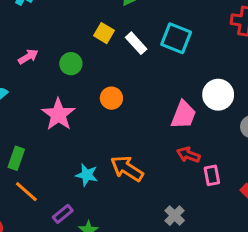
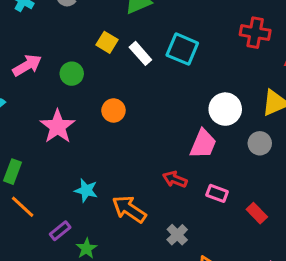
pink arrow: (28, 57) -> (27, 65), size x1.4
pink trapezoid: (183, 115) -> (203, 144), moved
red arrow: (188, 155) -> (175, 179), moved
orange arrow: (127, 169) -> (129, 209), moved
pink rectangle: (212, 175) -> (217, 193), turned -60

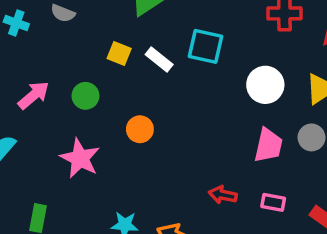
white circle: (225, 109) -> (265, 85), moved
pink trapezoid: (203, 144) -> (268, 145), moved

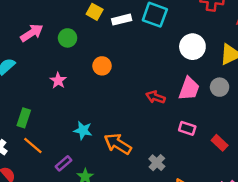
white rectangle: (159, 60) -> (122, 20), turned -60
pink star: (80, 158) -> (58, 80), size x0.6
red arrow: (223, 195) -> (156, 97), moved

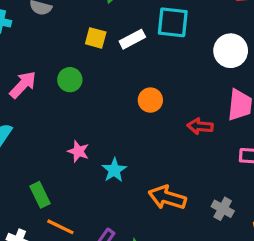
orange circle: (102, 66) -> (150, 100), moved
pink star: (58, 80) -> (78, 151), moved
green rectangle: (24, 118) -> (40, 195), turned -30
cyan star: (83, 130) -> (114, 170), moved, turned -30

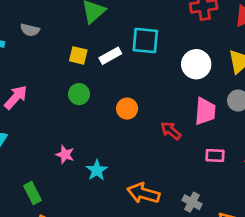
green circle: (70, 80) -> (79, 94), moved
red arrow: (200, 126) -> (171, 131), turned 35

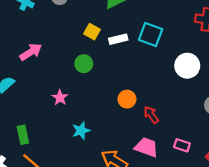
orange circle: (127, 109) -> (127, 99), moved
pink trapezoid: (205, 111) -> (146, 147), moved, turned -90
pink star: (65, 155) -> (60, 98), moved

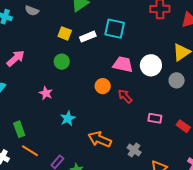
white circle: (187, 66) -> (151, 65), moved
pink trapezoid: (146, 147) -> (123, 64), moved

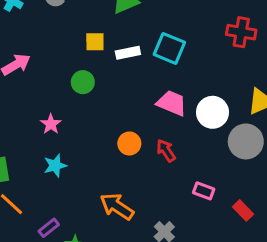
yellow square: (65, 33) -> (95, 42), turned -32
gray circle: (177, 80) -> (246, 141), size x1.5
orange circle: (103, 86) -> (129, 143), moved
cyan star: (68, 118) -> (55, 165), moved

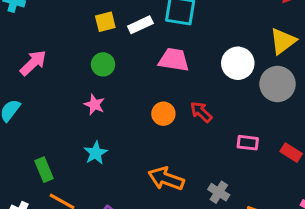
pink trapezoid: (172, 103) -> (174, 60), moved
pink star: (51, 124) -> (94, 105), moved

